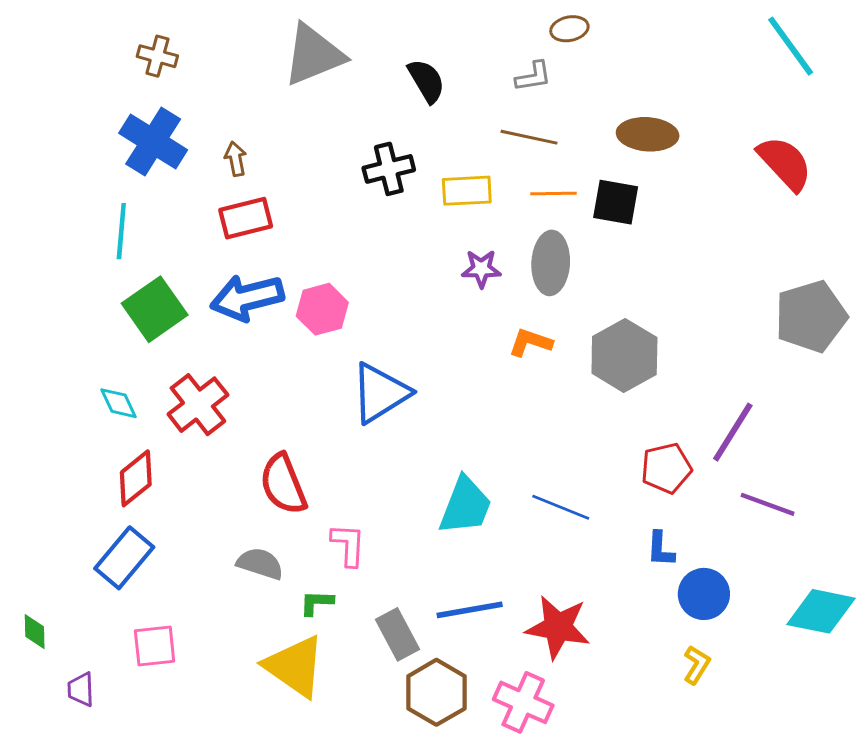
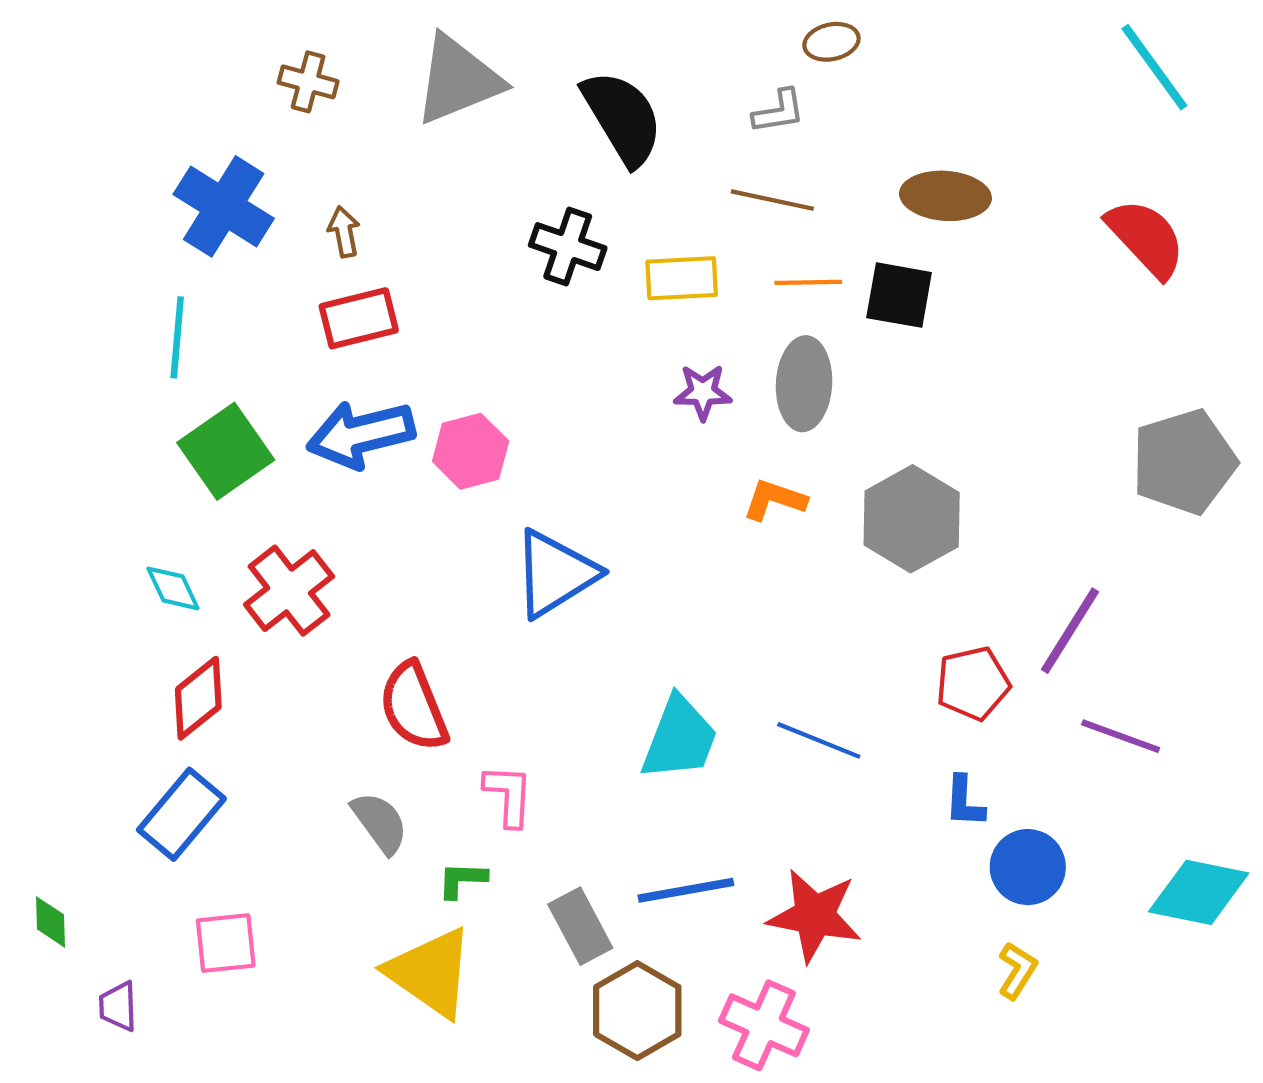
brown cross: (157, 56) -> (308, 82), moved
black semicircle: (426, 81) -> (623, 118), size x1.5
black cross: (389, 169) -> (568, 247), turned 33
gray semicircle: (260, 564) -> (380, 823), turned 36

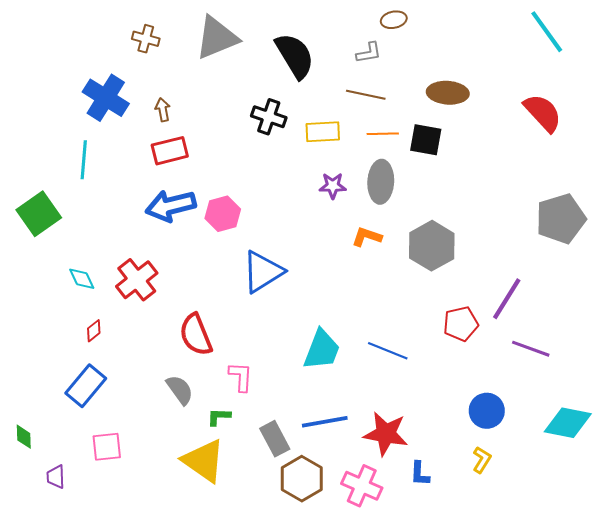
green square: (226, 451) -> (39, 214), moved
red diamond: (198, 698) -> (94, 331), size x0.6
blue L-shape: (964, 802) -> (420, 474), moved

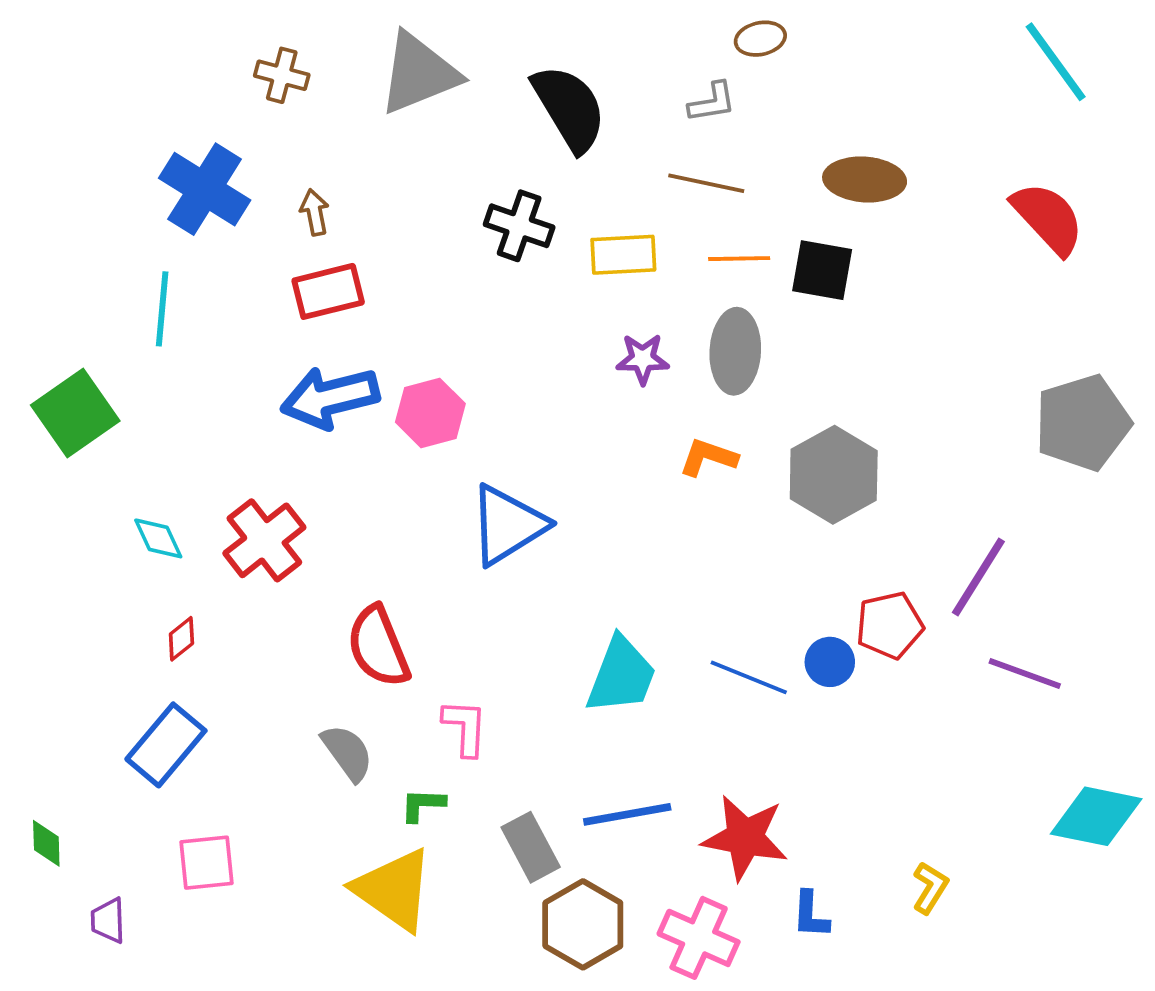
blue circle: (487, 411) -> (830, 662), moved, size x0.7

